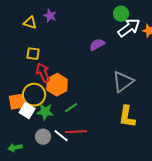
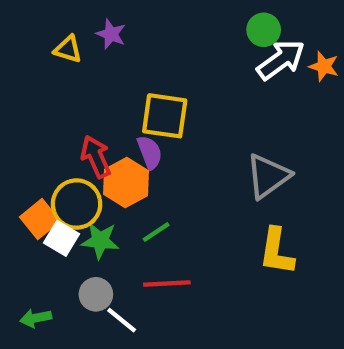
purple semicircle: (97, 45) -> (150, 152), moved, turned 98
yellow square: (33, 54) -> (165, 116), moved, size x1.6
orange square: (17, 102) -> (40, 219), turned -30
white line: (61, 136) -> (122, 320), moved

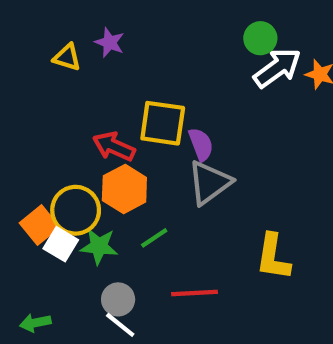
purple semicircle: (150, 152) -> (201, 144), moved
red arrow: (96, 157) -> (114, 147), moved, turned -42
gray triangle: (268, 176) -> (209, 183), moved
red line: (167, 284) -> (195, 293), moved
gray circle: (96, 294) -> (118, 299), moved

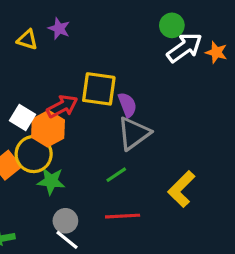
red arrow: (114, 147) -> (62, 106), turned 128
orange hexagon: (124, 189) -> (48, 129), moved
green line: (154, 238) -> (116, 175), moved
white square: (61, 244) -> (23, 118), moved
yellow L-shape: (273, 257) -> (181, 189), turned 36

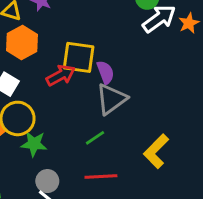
orange star: (216, 52) -> (189, 23), turned 30
red arrow: (62, 106) -> (61, 75), moved
orange hexagon: (48, 129) -> (22, 42), moved

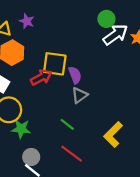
gray triangle: (111, 99) -> (79, 95), size x0.7
green line: (95, 138) -> (67, 124), turned 72
red line: (101, 177) -> (72, 154), turned 40

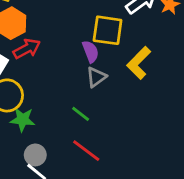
yellow square: (55, 64) -> (108, 30), moved
red arrow: (41, 77) -> (27, 49), moved
yellow L-shape: (113, 135) -> (139, 63), moved

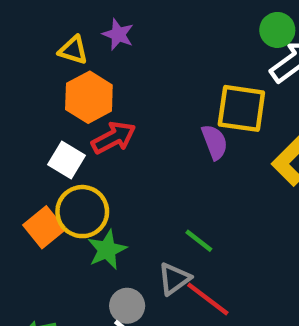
gray triangle: (96, 77) -> (174, 279), moved
green star: (23, 120) -> (107, 250), turned -30

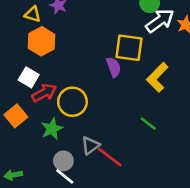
red arrow: (114, 138) -> (44, 93), moved
yellow circle: (82, 212) -> (72, 102), moved
green line: (199, 241) -> (148, 124), moved

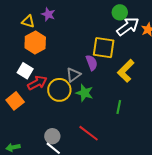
green line: (148, 124) -> (119, 107), turned 64
green star: (52, 129) -> (85, 93), moved, turned -30
gray triangle: (90, 145) -> (73, 75), moved

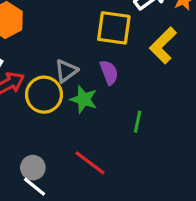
purple semicircle: (92, 63) -> (109, 72), moved
yellow L-shape: (126, 71) -> (163, 45), moved

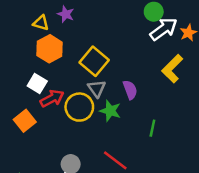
yellow square: (114, 28) -> (94, 61), moved, turned 32
gray triangle: (66, 71) -> (97, 88), turned -30

